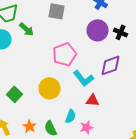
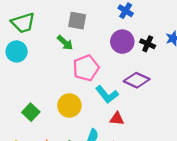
green arrow: (26, 29) -> (65, 43), moved
purple diamond: (110, 65) -> (137, 80), turned 45

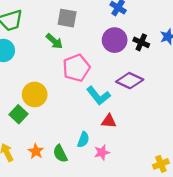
yellow circle: (69, 105) -> (35, 94), moved

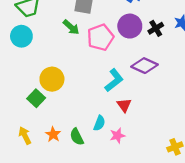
black cross: (141, 42) -> (156, 28), turned 35
pink pentagon: (76, 68) -> (100, 37), moved
cyan L-shape: (98, 96) -> (114, 80), turned -90
red triangle: (109, 121) -> (124, 105), turned 49

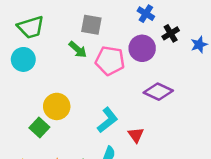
black cross: (156, 28) -> (171, 33), moved
pink pentagon: (100, 37) -> (110, 61), turned 30
cyan L-shape: (114, 80) -> (107, 120), moved

